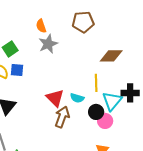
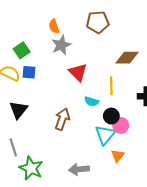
red triangle: (55, 98) -> (78, 72), moved
cyan triangle: (112, 101) -> (105, 135), moved
brown arrow: (62, 117) -> (62, 119), moved

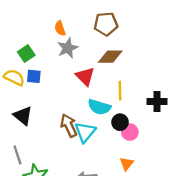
brown diamond: (127, 58) -> (110, 57), moved
cyan semicircle: (92, 101) -> (99, 107), size x1.5
black triangle: (18, 110) -> (23, 116), turned -30
brown arrow: (62, 119) -> (69, 125), turned -45
cyan triangle: (105, 135) -> (85, 132), moved

